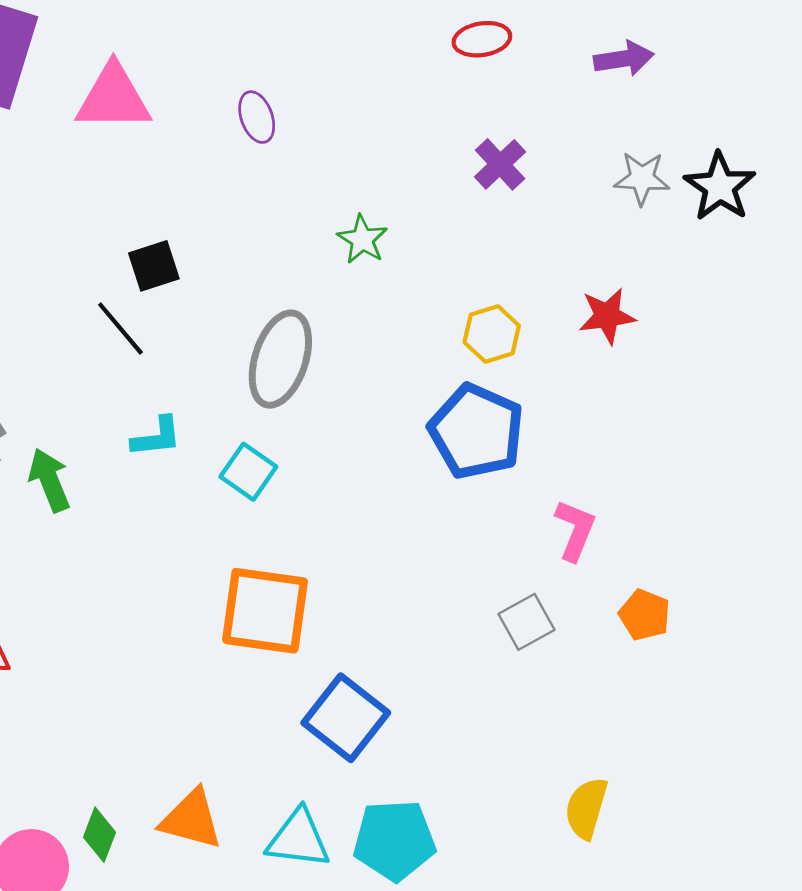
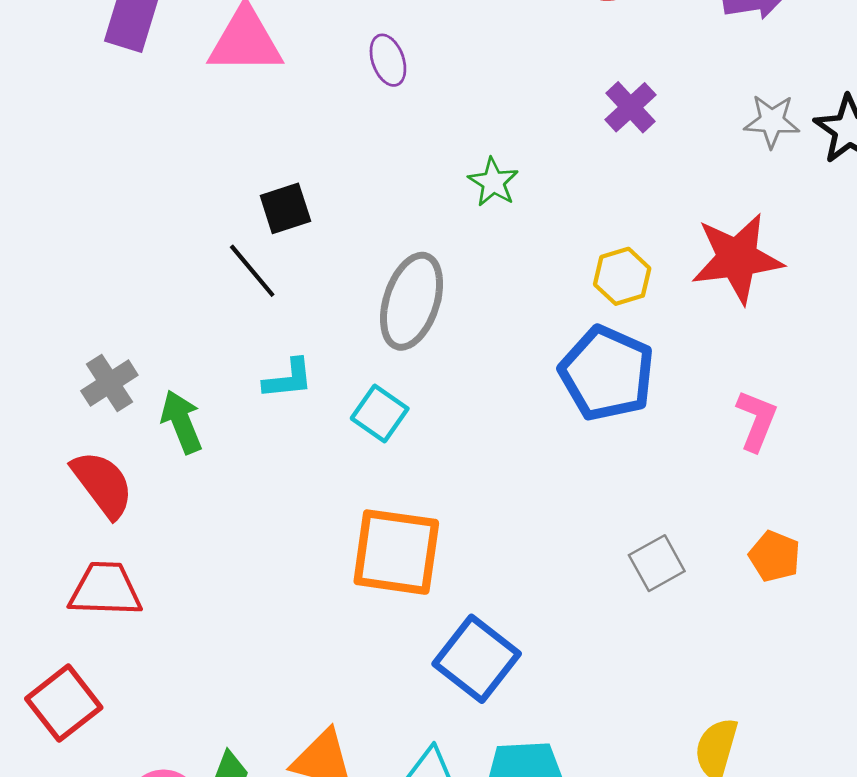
red star: (607, 316) -> (737, 258), size x1.6
pink L-shape: (575, 530) -> (757, 420), moved

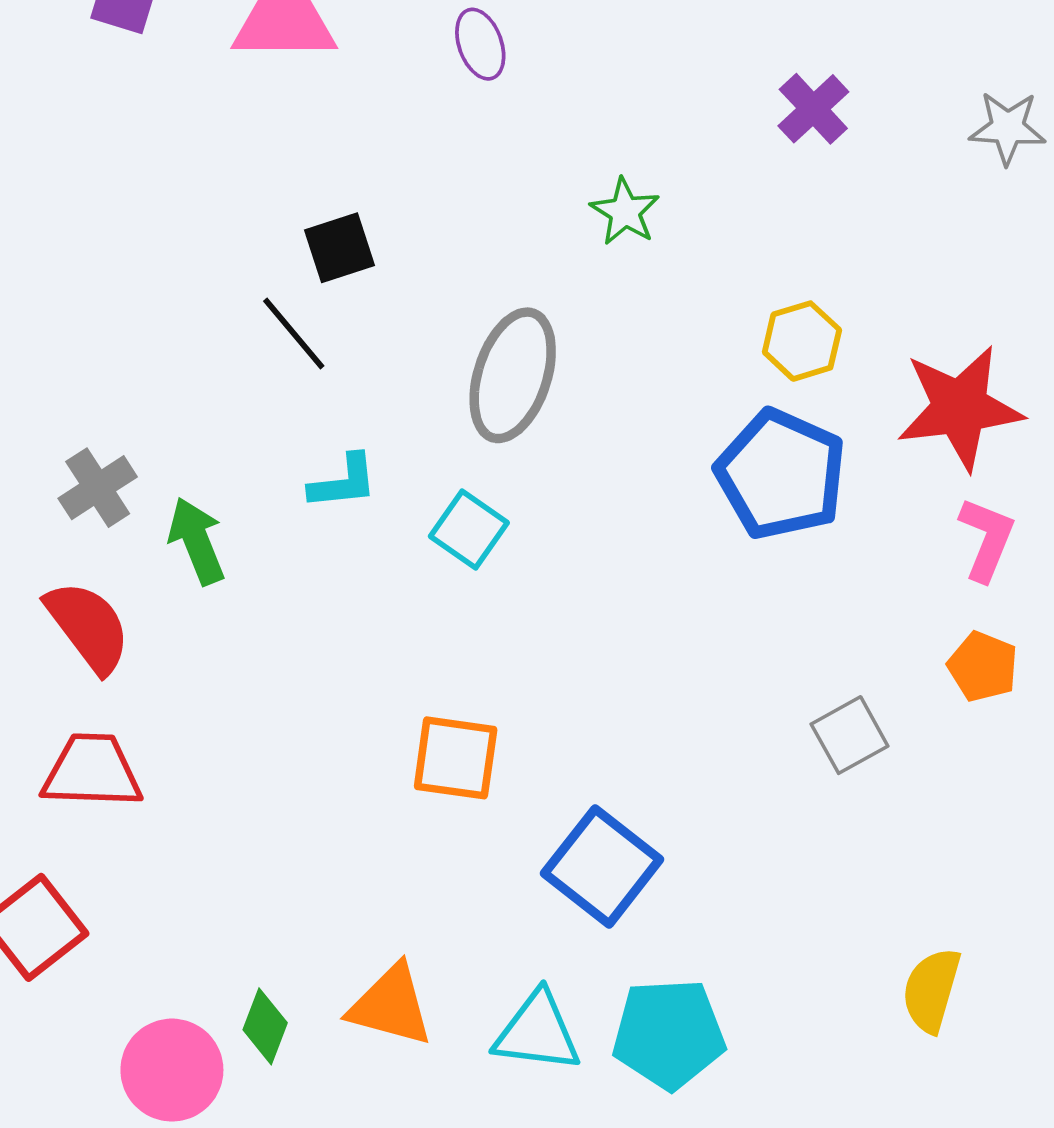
red star: (737, 258) -> (960, 408), moved
orange square: (396, 552) -> (456, 758), moved, size x0.7
orange pentagon: (775, 556) -> (983, 667), moved

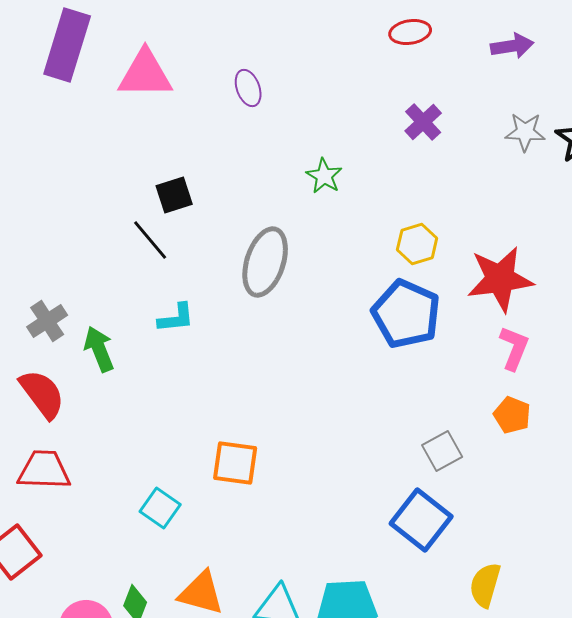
cyan square: (469, 529) -> (160, 508), moved
blue square: (602, 866) -> (421, 520), moved

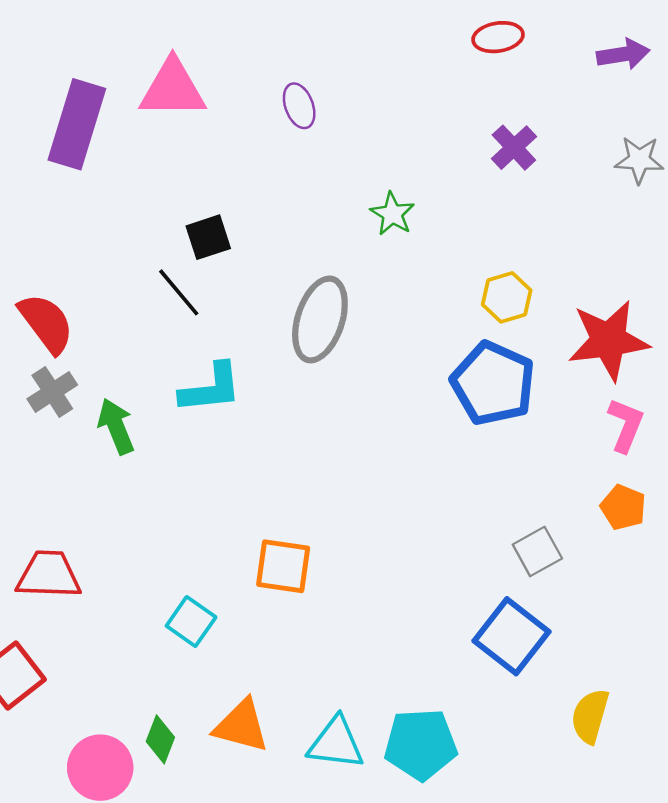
purple rectangle: (67, 45) -> (77, 124), moved
cyan L-shape: (176, 318) -> (211, 388), size x1.4
red semicircle: (42, 394) -> (46, 323), moved

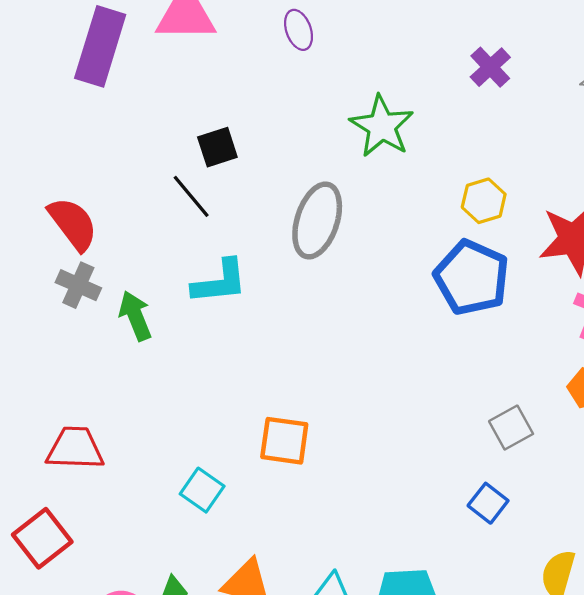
green star: (392, 214) -> (382, 126), size x1.6
gray cross: (52, 392) -> (78, 285), turned -33
blue square: (512, 636) -> (488, 503), size x0.6

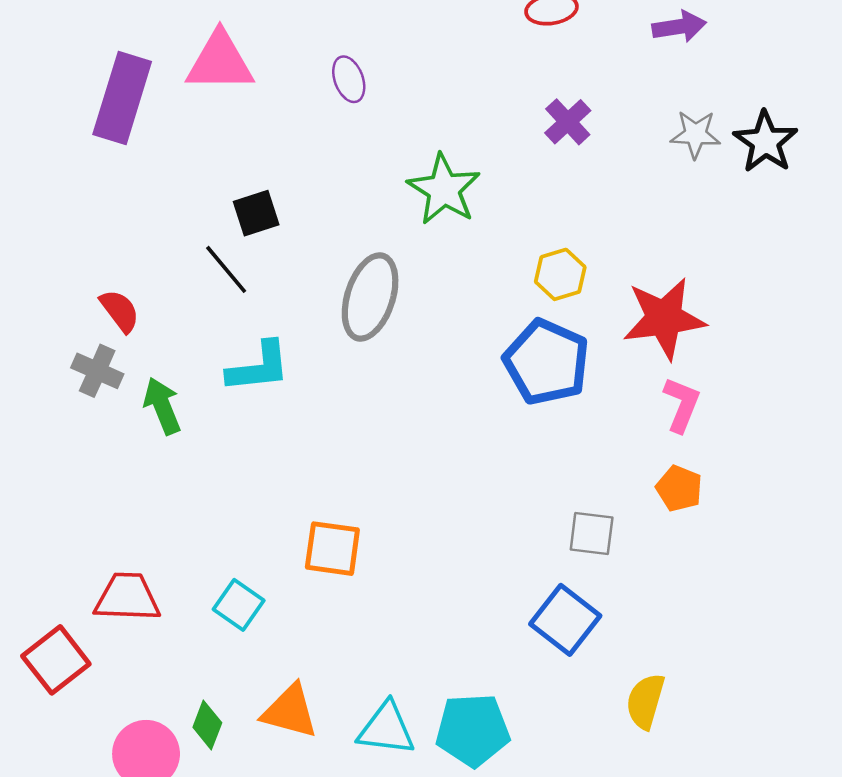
red semicircle: (73, 224) -> (120, 311), moved, size x0.7
gray square: (511, 428) -> (592, 534), turned 36
red trapezoid: (75, 448) -> (127, 597), moved
blue square: (488, 503) -> (565, 620), size x1.5

